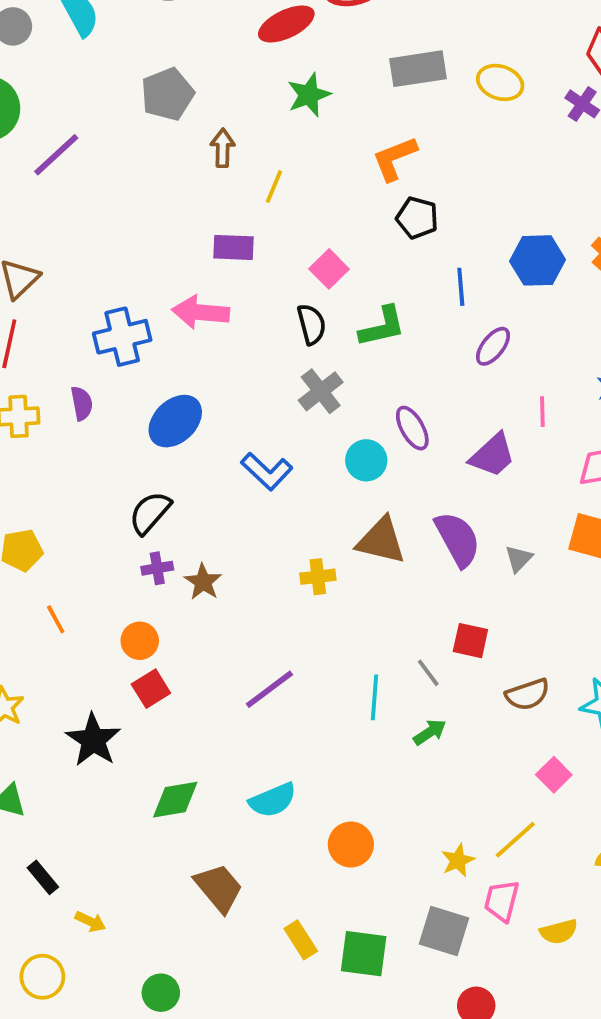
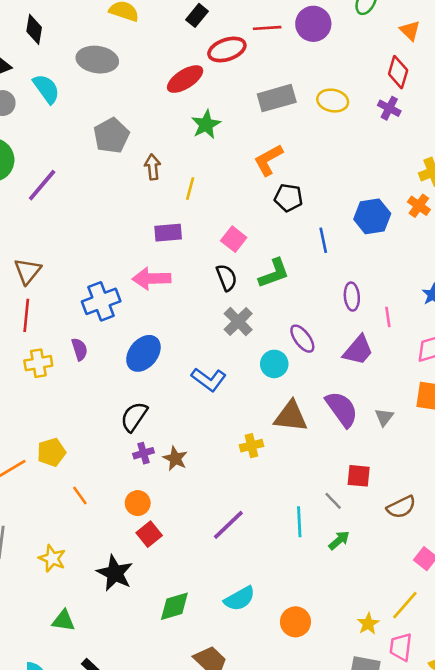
purple ellipse: (493, 346) -> (352, 297), moved, turned -36

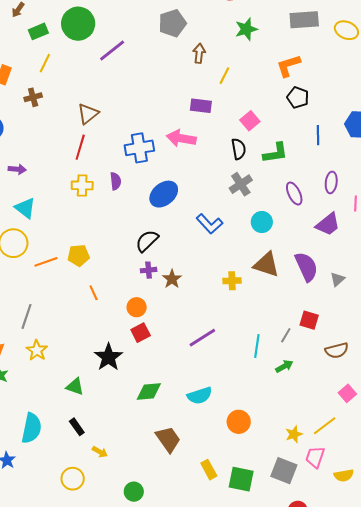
purple ellipse: (302, 339) -> (294, 194), moved
gray line: (333, 501) -> (286, 335), turned 63
yellow star: (52, 558) -> (37, 350), moved
green triangle: (63, 621) -> (75, 387), moved

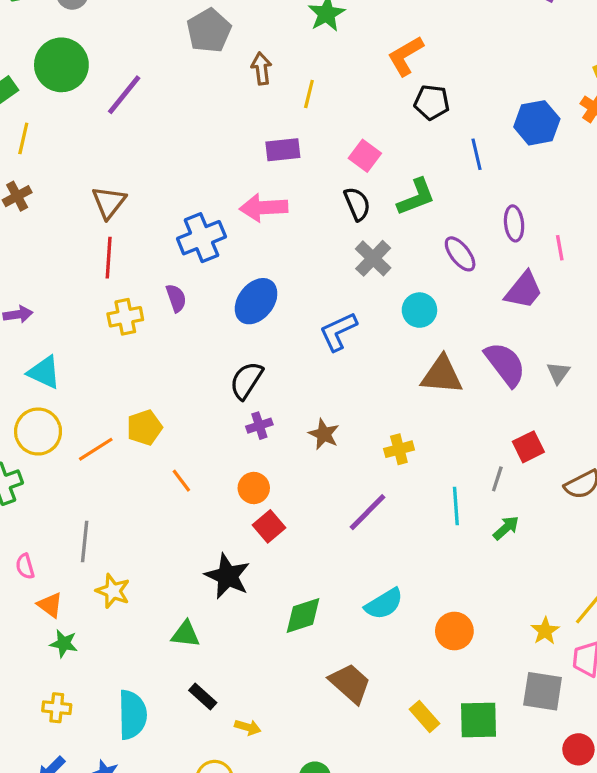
blue L-shape: (209, 224) -> (338, 331), turned 120
brown star: (172, 279) -> (324, 434), moved
yellow cross: (232, 281) -> (399, 449), moved
red square: (309, 320) -> (528, 447), turned -30

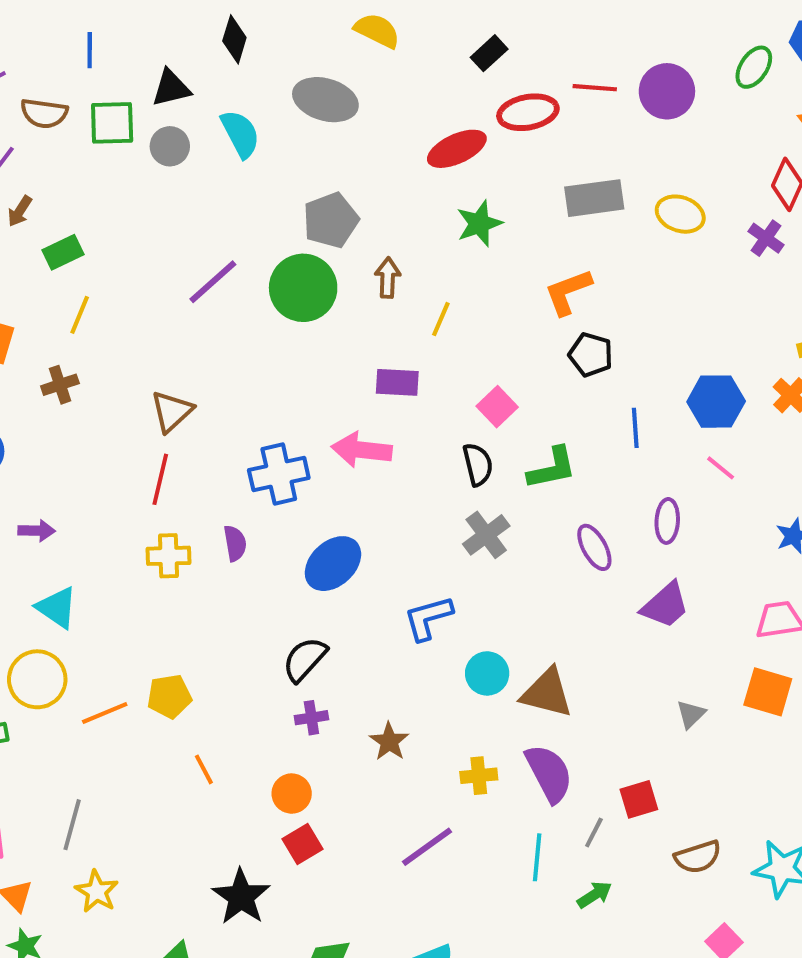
green circle: (61, 65) -> (303, 288), moved
pink line: (560, 248) -> (721, 468), moved, turned -50
cyan circle: (419, 310) -> (487, 673), moved
purple semicircle: (505, 364) -> (549, 773), moved

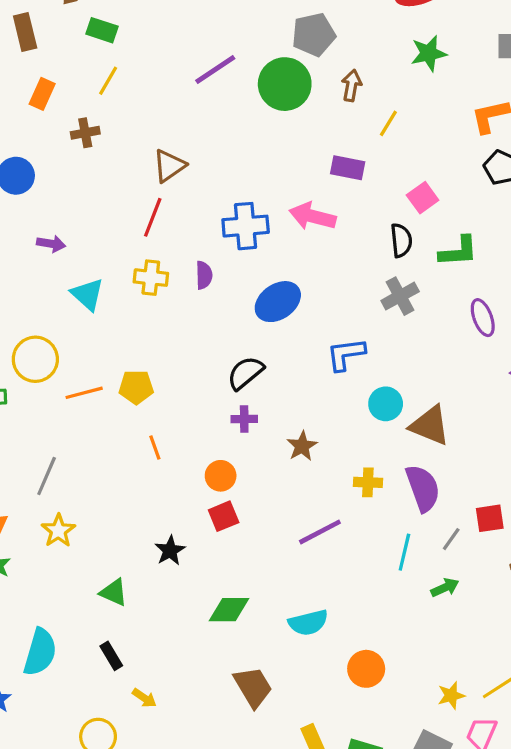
green rectangle: (63, 252) -> (102, 30), turned 36
cyan triangle: (57, 607) -> (87, 294), moved
black star: (241, 897) -> (170, 551), size x0.7

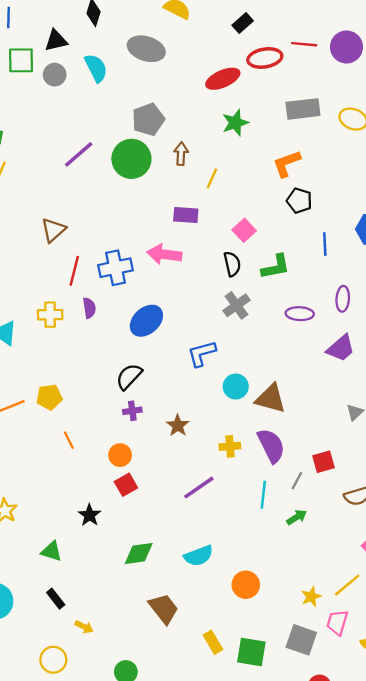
red line: (153, 217) -> (74, 271), moved
purple ellipse: (483, 318) -> (300, 314), turned -60

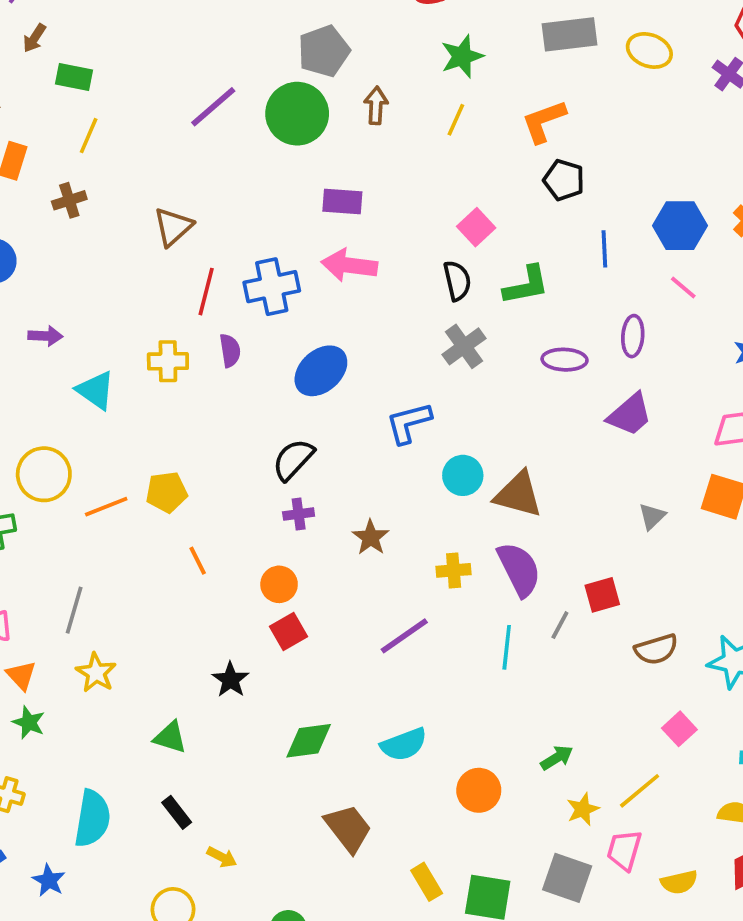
yellow line: (212, 178) -> (456, 120), moved
purple rectangle: (186, 215) -> (342, 201), moved
green arrow: (297, 517) -> (557, 758), moved

